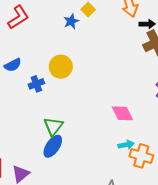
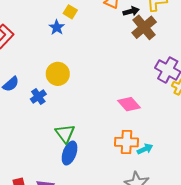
cyan arrow: (126, 145) -> (145, 149), moved
orange cross: (141, 156) -> (126, 142), moved

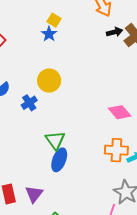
black arrow: (131, 11) -> (115, 32), moved
yellow square: (70, 12) -> (54, 20), moved

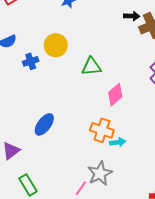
pink diamond: (120, 112) -> (115, 95), turned 75
green triangle: (55, 140) -> (91, 67), moved, turned 45

